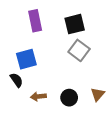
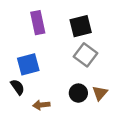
brown triangle: (98, 94) -> (100, 93), moved
black circle: (69, 98) -> (78, 93), moved

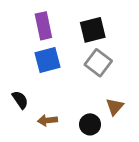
blue square: (28, 64) -> (48, 60), moved
black circle: (78, 93) -> (90, 124), moved

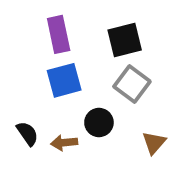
brown arrow: (48, 120) -> (64, 143), moved
black circle: (90, 124) -> (99, 123), moved

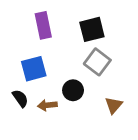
blue square: (64, 80) -> (34, 69), moved

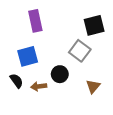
black square: (92, 29) -> (94, 25), moved

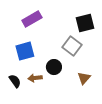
purple rectangle: (35, 21) -> (32, 19), turned 72
black semicircle: (17, 81) -> (15, 81), moved

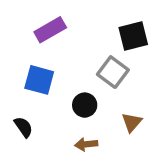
blue square: (25, 51) -> (39, 80), turned 30
brown arrow: (35, 78) -> (86, 144), moved

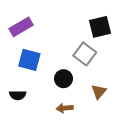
purple rectangle: (50, 30) -> (21, 27), moved
black semicircle: (23, 127) -> (18, 95), turned 126

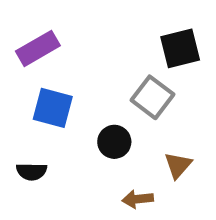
brown arrow: (65, 108) -> (138, 199), moved

